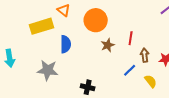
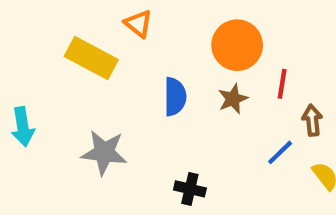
orange circle: (96, 20) -> (237, 45), moved
yellow rectangle: (42, 26) -> (91, 58), turned 45
blue semicircle: (66, 44) -> (175, 97), moved

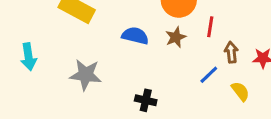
blue semicircle: (175, 97) -> (135, 36), turned -76

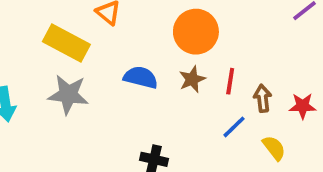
red line: (210, 27) -> (230, 81), moved
gray star: (86, 75) -> (68, 94), moved

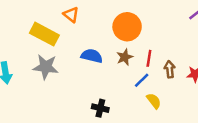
blue line: (234, 127) -> (142, 80), moved
yellow semicircle: (274, 148) -> (154, 101), moved

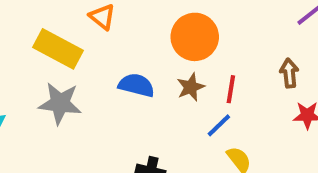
brown arrow: (170, 69) -> (289, 73), moved

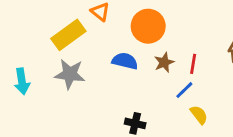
orange circle: (195, 37) -> (148, 26), moved
yellow rectangle: (58, 49) -> (68, 35), turned -64

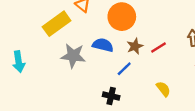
red line: (193, 64) -> (159, 47), turned 49
gray star: (70, 74) -> (73, 56), moved
blue line: (184, 90) -> (124, 69), moved

